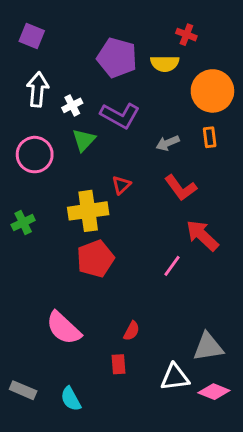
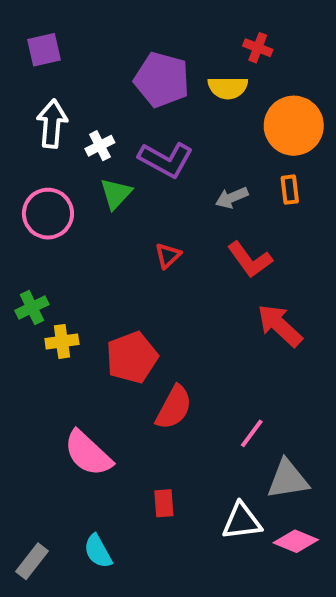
purple square: (32, 36) -> (44, 50), turned -35
yellow cross: (88, 211) -> (62, 341), moved, size x0.6
pink line: (172, 266) -> (252, 433), moved
red semicircle: (132, 331) -> (174, 407), moved, size x1.6
gray rectangle: (23, 390) -> (32, 561), moved, turned -75

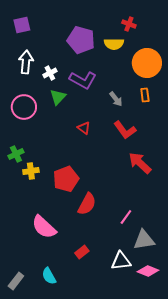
gray arrow: (232, 198) -> (116, 99), turned -105
red triangle: (168, 256) -> (84, 128), turned -40
red rectangle: (164, 503) -> (82, 252), turned 56

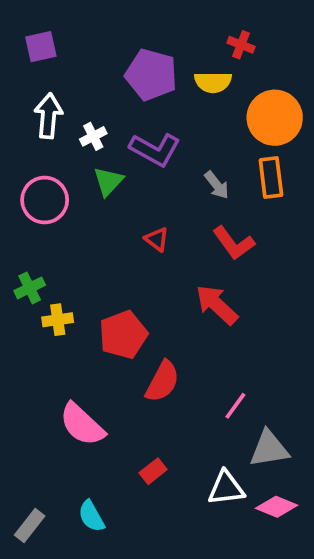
orange rectangle: (145, 95) -> (271, 178), size x1.5
red arrow: (140, 163) -> (217, 305), moved

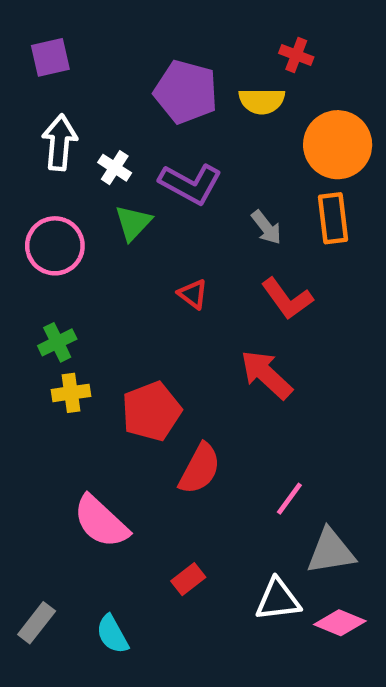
white cross: (93, 136) -> (115, 168), turned -30
green cross: (30, 288) -> (57, 342), moved
gray rectangle: (30, 525) -> (37, 623), moved

